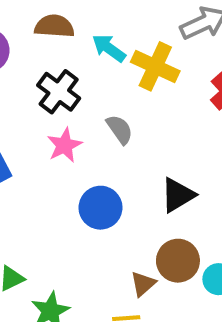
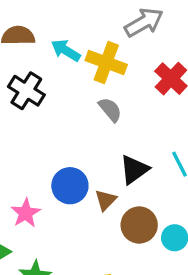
gray semicircle: (120, 129) -> (110, 110), moved
pink star: (64, 145) -> (26, 213), moved
brown triangle: (143, 284) -> (106, 200), moved

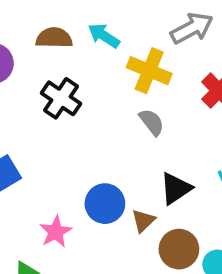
cyan arrow: (66, 50) -> (104, 36), moved

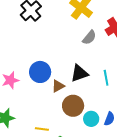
gray semicircle: (152, 122) -> (89, 37), moved, turned 63

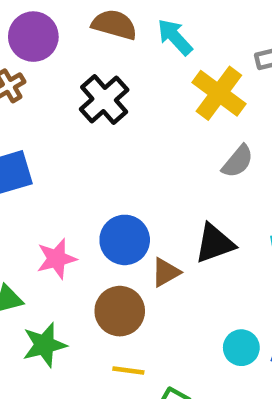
brown circle: (73, 106) -> (120, 311), moved

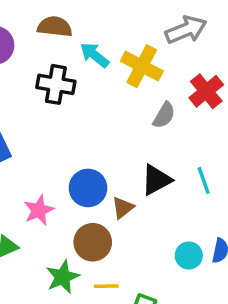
cyan arrow: (175, 37) -> (95, 55), moved
black cross: (104, 99) -> (56, 84), turned -30
green star: (44, 345) -> (63, 277), moved

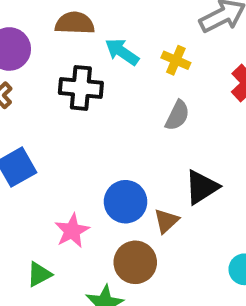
yellow cross: (142, 66) -> (176, 60), size x0.6
gray semicircle: (164, 115) -> (177, 115), moved

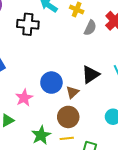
gray semicircle: (177, 115) -> (90, 28), moved
brown circle: (135, 262) -> (68, 117), moved

